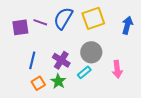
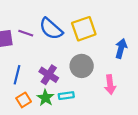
blue semicircle: (63, 18) -> (51, 29), turned -80
blue arrow: (127, 25) -> (121, 48), moved
cyan rectangle: (84, 72) -> (66, 96), moved, turned 32

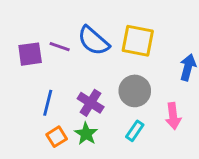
yellow square: (84, 29) -> (138, 41), turned 30
cyan rectangle: (66, 96) -> (135, 131), moved, turned -48

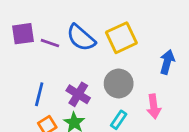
yellow square: (138, 41) -> (121, 38), turned -36
purple square: (30, 54) -> (23, 34), moved

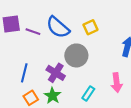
yellow square: (121, 38) -> (90, 27), size x0.6
gray circle: (119, 83) -> (76, 55), moved

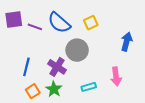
cyan rectangle: (88, 93) -> (89, 87), turned 40

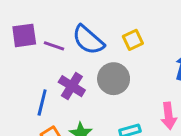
purple cross: (57, 67) -> (72, 86), moved

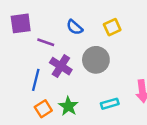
blue semicircle: (88, 40) -> (75, 27), size x0.6
purple line: (54, 46) -> (46, 42), moved

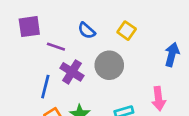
yellow square: (112, 27) -> (127, 31), turned -30

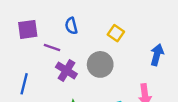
blue semicircle: (87, 31) -> (71, 26), moved, turned 35
blue line: (45, 87) -> (24, 84), moved

